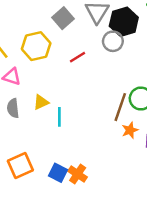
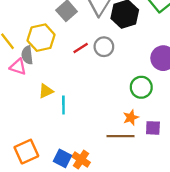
gray circle: (113, 41) -> (104, 47), moved
brown line: (120, 107) -> (120, 136), moved, turned 72
gray semicircle: (13, 108) -> (27, 55), moved

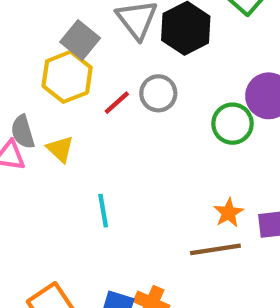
yellow hexagon: (41, 38) -> (67, 77), moved
green circle: (141, 87) -> (232, 124), moved
yellow triangle: (46, 91) -> (60, 149), moved, turned -42

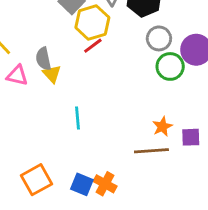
yellow hexagon: (67, 77) -> (92, 23), moved
gray circle: (158, 93) -> (159, 38), moved
gray semicircle: (23, 132) -> (43, 59), moved

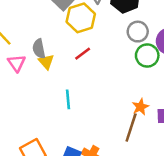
red line: (93, 46) -> (83, 54), moved
pink triangle: (17, 76) -> (17, 63), turned 42
brown line: (151, 151) -> (131, 127), turned -68

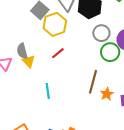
brown line: (131, 127) -> (93, 82), moved

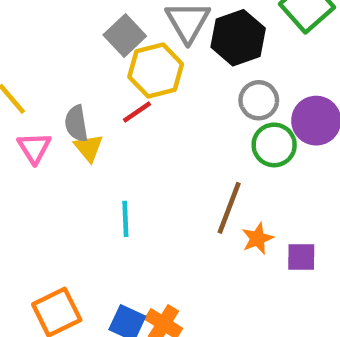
red line: (58, 53) -> (137, 112), moved

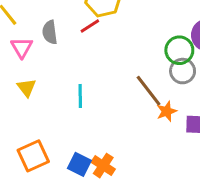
gray circle: (259, 100) -> (183, 71), moved
yellow triangle: (89, 148) -> (27, 88), moved
brown line: (229, 208) -> (149, 91), turned -60

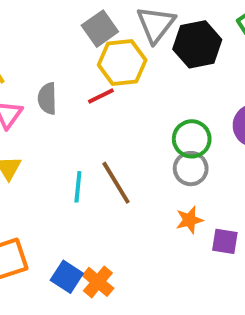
green circle: (179, 50) -> (192, 139), moved
gray circle: (183, 71) -> (191, 169), moved
brown line: (149, 91) -> (116, 183), moved

